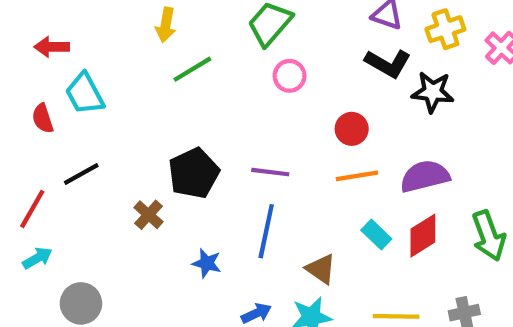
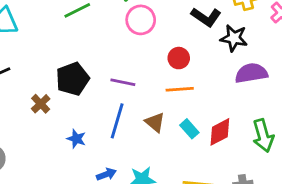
pink circle: (290, 76) -> (141, 20), size x1.4
purple semicircle: (425, 176) -> (251, 73), moved
brown triangle: (321, 269) -> (155, 122), moved

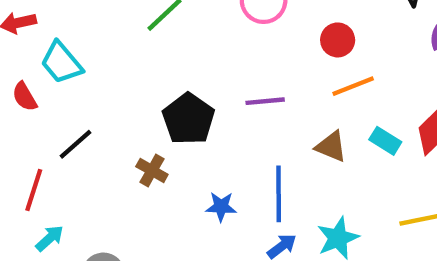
blue line: (117, 121) -> (279, 194), moved

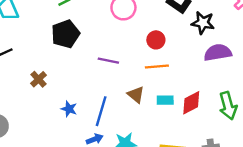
black pentagon: (188, 119) -> (66, 34), moved
cyan rectangle: (385, 141) -> (165, 100), turned -49

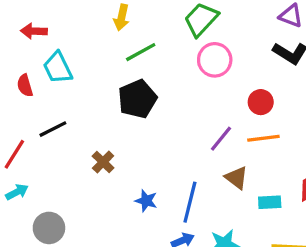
purple line: (108, 61) -> (221, 139), moved, turned -60
cyan rectangle: (165, 100) -> (270, 202), moved

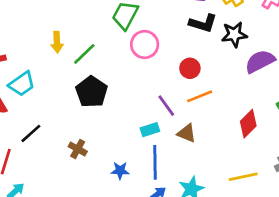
yellow arrow: (122, 18) -> (57, 42), moved
cyan trapezoid: (58, 68) -> (22, 84), turned -84
purple line: (221, 139) -> (166, 106), turned -60
cyan rectangle: (270, 202) -> (150, 130), moved

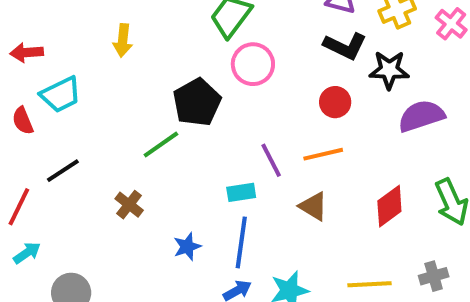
green line: (84, 54) -> (161, 144), moved
red circle: (190, 68) -> (335, 102), moved
black pentagon: (92, 92) -> (197, 102), moved
brown triangle: (187, 133) -> (313, 206), moved
blue star: (120, 171) -> (187, 247), turned -30

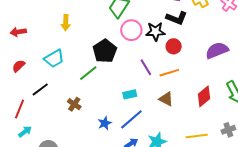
black star: (389, 70) -> (156, 32), moved
cyan trapezoid: (61, 95) -> (54, 58), moved
red semicircle: (23, 121) -> (19, 66), turned 72
purple line: (271, 160) -> (146, 67), moved
blue line: (241, 242) -> (131, 119), turned 45

